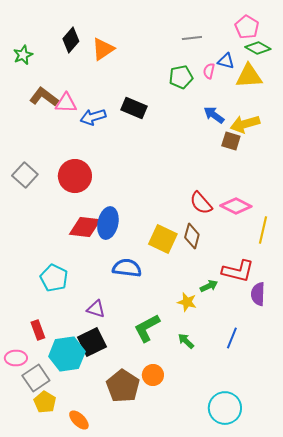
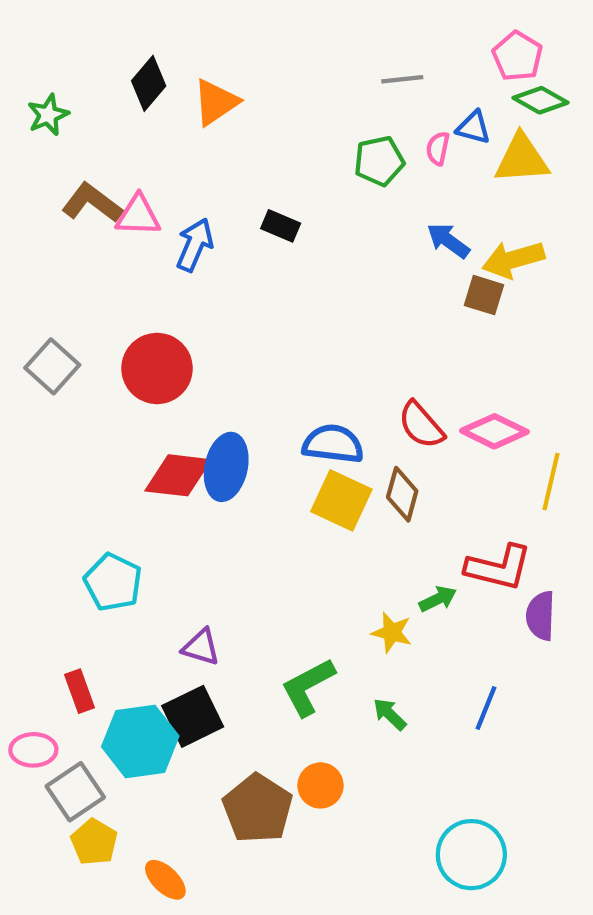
black rectangle: (134, 108) -> (281, 226), size x0.7
blue arrow: (93, 117) -> (195, 245), turned 130
blue semicircle: (127, 268) -> (333, 444), moved

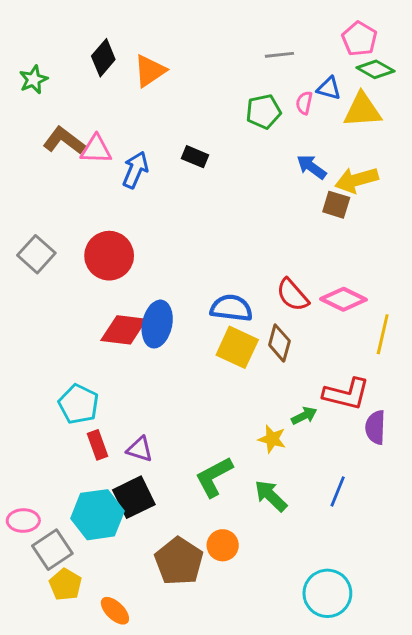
red rectangle: (79, 691) -> (97, 445), moved
green arrow: (390, 714) -> (271, 496), size x1.4

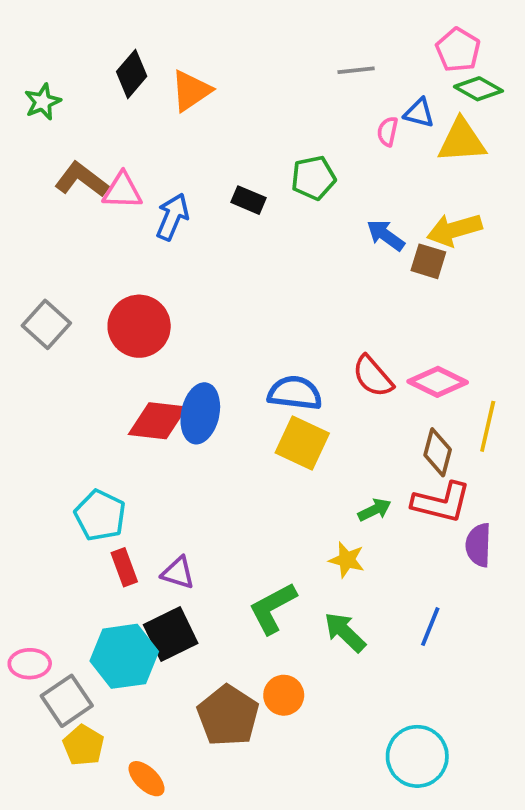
green pentagon: (263, 112) -> (313, 178), moved
blue arrow: (311, 167) -> (386, 235), moved
brown diamond: (279, 343) -> (438, 452), moved
green arrow: (304, 416) -> (375, 510), moved

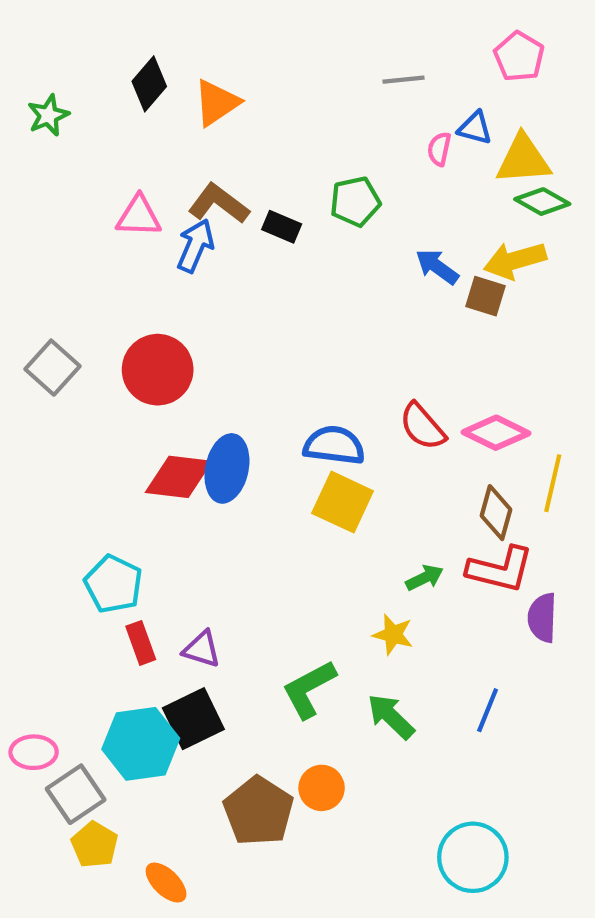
green diamond: (478, 89) -> (542, 202), moved
brown L-shape: (82, 180) -> (219, 204), moved

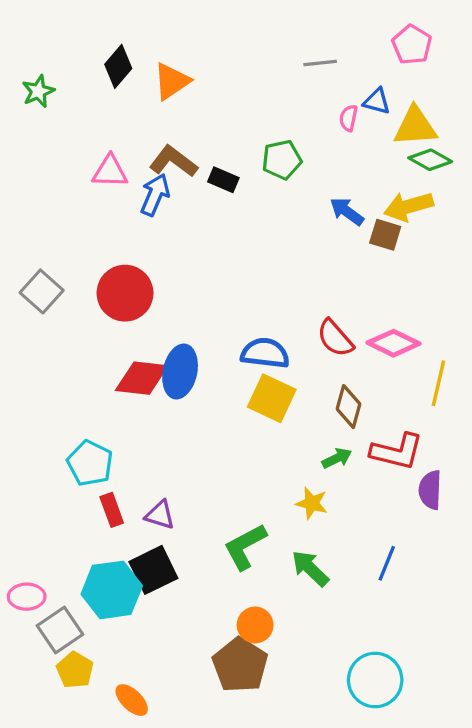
brown diamond: (496, 513) -> (348, 407), moved
brown pentagon: (258, 811) -> (240, 665), moved

